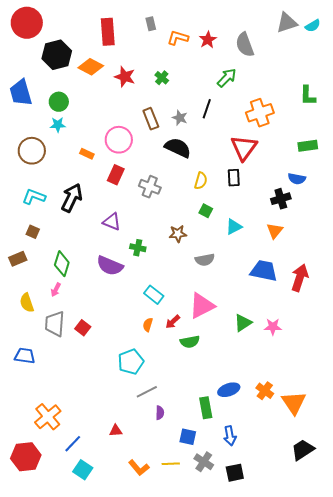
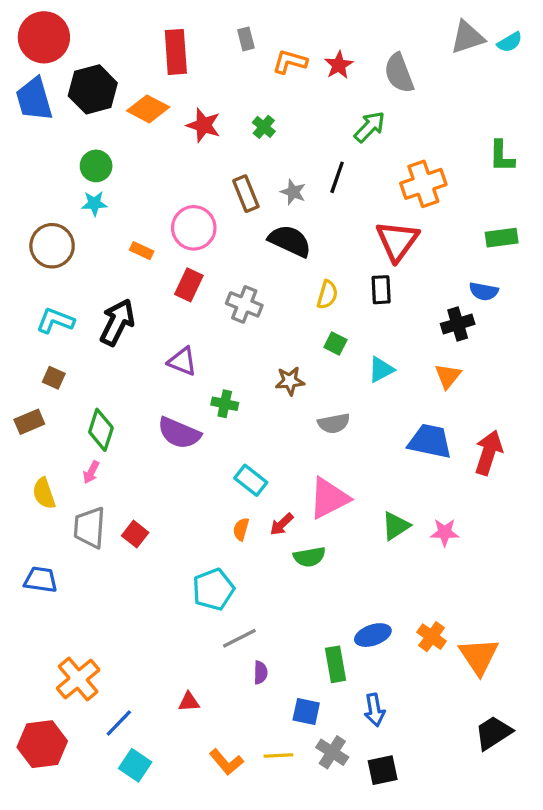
blue trapezoid: (21, 93) -> (34, 99), moved

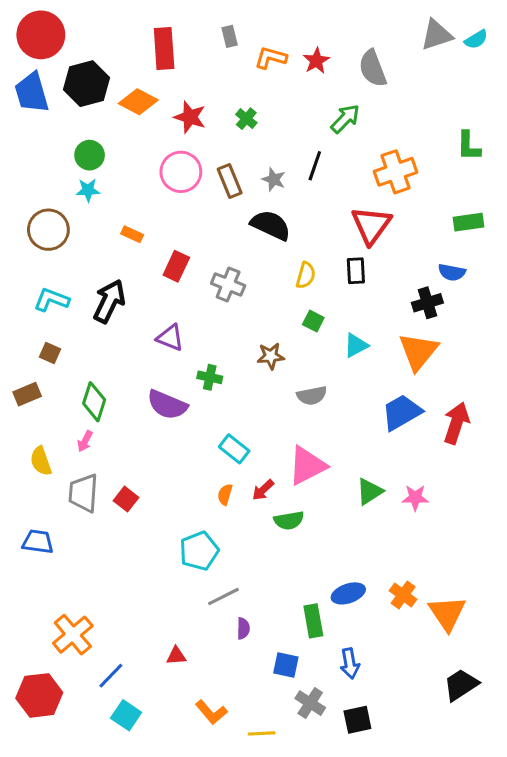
pink circle: (194, 228) -> (181, 172), moved
orange triangle: (448, 376) -> (418, 351), size x1.6
blue trapezoid: (430, 441) -> (402, 412), turned -42
yellow line: (278, 756) -> (262, 733), moved

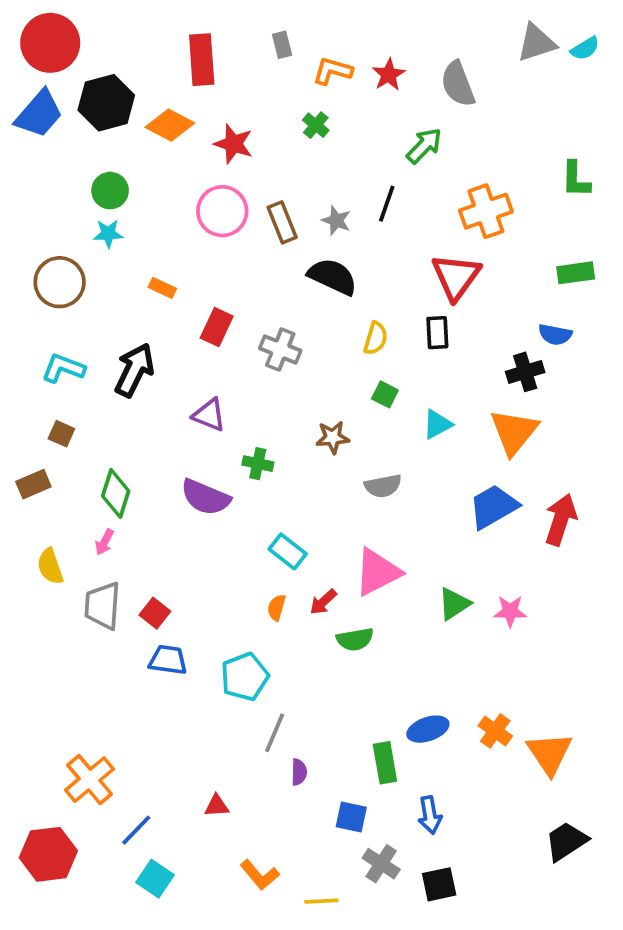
blue trapezoid: (32, 93) -> (39, 114), turned -123
green cross: (246, 119) -> (316, 125), moved
blue trapezoid: (38, 542) -> (168, 660), moved
gray line: (223, 596) -> (275, 733), turned -40

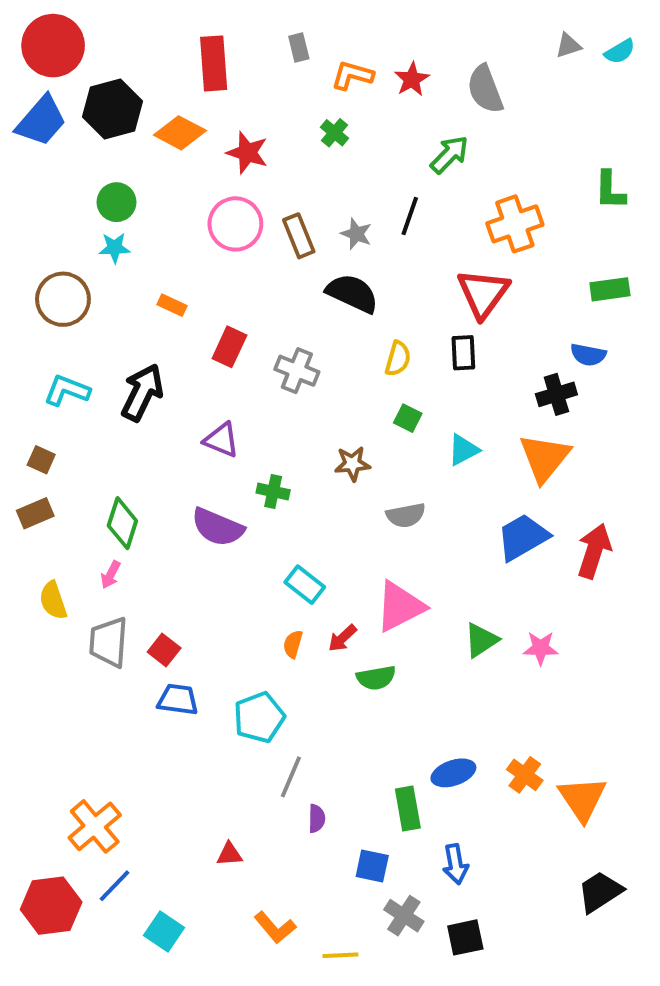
gray triangle: (536, 43) -> (568, 46), size x0.6
brown square: (61, 434) -> (41, 460), moved
blue line: (136, 830) -> (115, 886), moved

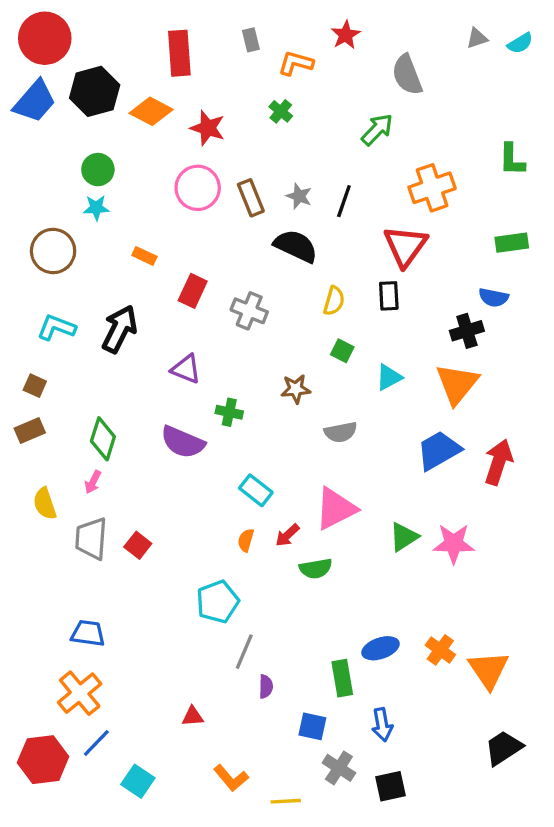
red star: (412, 79) -> (346, 35), moved
black line: (410, 216) -> (344, 201), moved
pink star: (541, 648) -> (454, 544), size x1.4
blue trapezoid: (178, 700) -> (88, 633), moved

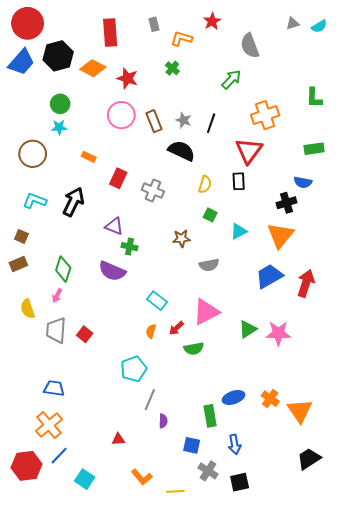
green cross: (229, 412) -> (129, 247), moved

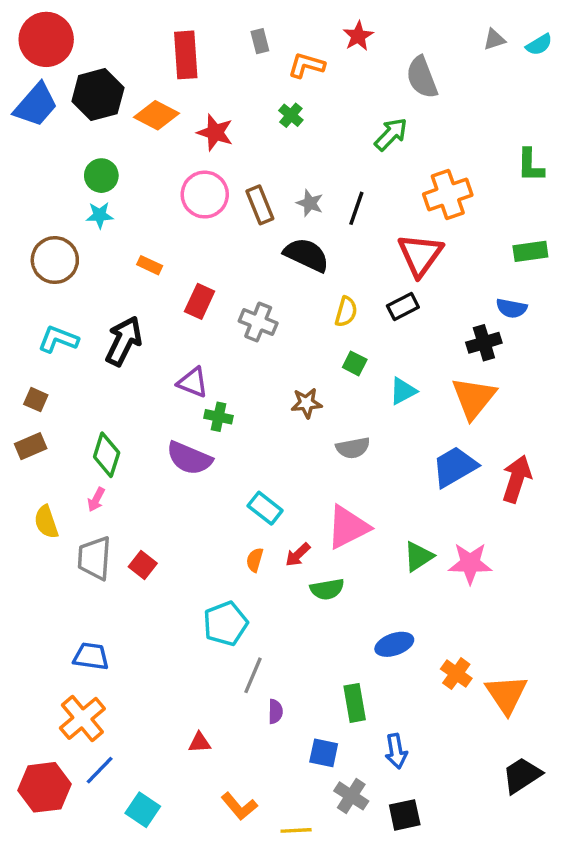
black rectangle: (239, 181) -> (403, 307), turned 66
blue ellipse: (233, 397) -> (394, 644), moved

